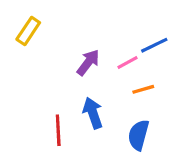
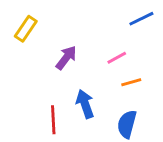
blue line: (154, 45) -> (141, 19), moved
purple arrow: (88, 63) -> (66, 58), moved

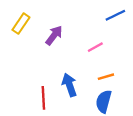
purple arrow: (66, 58) -> (54, 35), moved
orange line: (131, 82) -> (106, 77), moved

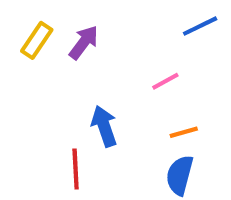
purple arrow: (54, 35) -> (84, 42), moved
blue arrow: (69, 85) -> (104, 126), moved

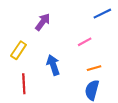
yellow rectangle: (37, 40) -> (19, 50), moved
red line: (76, 169) -> (24, 84), moved

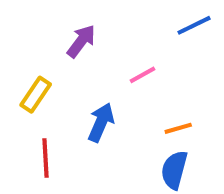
pink line: (85, 42) -> (143, 75), moved
blue arrow: (53, 65) -> (101, 122), turned 42

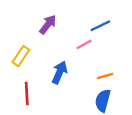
blue line: (194, 25) -> (100, 26), moved

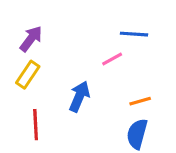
purple arrow: (48, 25) -> (31, 39), moved
blue line: (100, 26) -> (134, 34), turned 30

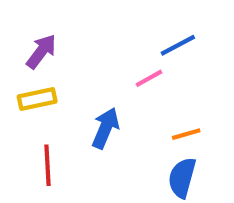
blue line: (134, 34) -> (178, 45), turned -32
yellow rectangle: (28, 75) -> (37, 99), turned 44

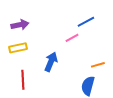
purple arrow: (41, 51) -> (20, 25), turned 42
orange line: (186, 134) -> (98, 65), moved

